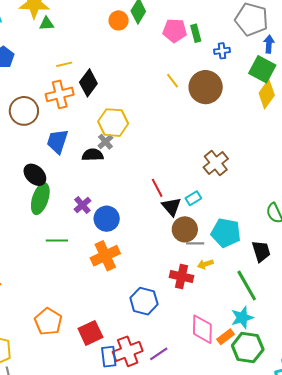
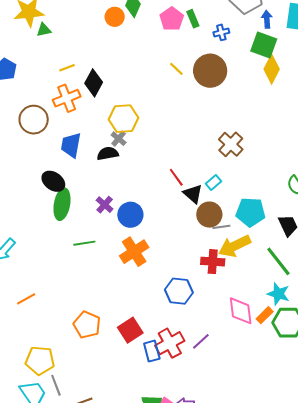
pink pentagon: (175, 31) -> (172, 19), turned -30
yellow arrow: (205, 264) -> (235, 246), size x2.0
cyan star: (242, 318) -> (278, 294), turned -30

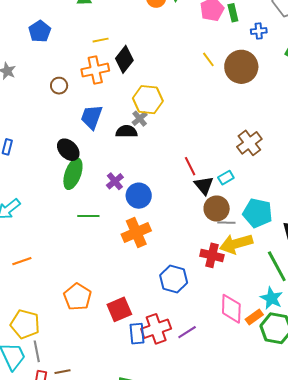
brown circle: (34, 120) -> (59, 86), size x0.6

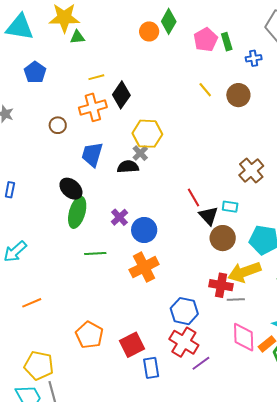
brown circle: (241, 67) -> (238, 95), size x0.7
cyan rectangle: (226, 178) -> (230, 207), turned 42
gray line: (226, 223) -> (236, 299), moved
red cross: (156, 329) -> (184, 342), moved, turned -36

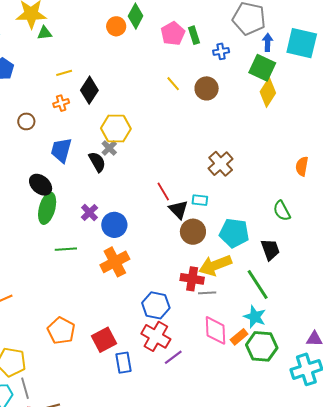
orange cross: (93, 107) -> (61, 103), size x0.6
black semicircle: (128, 167) -> (97, 162), turned 65

